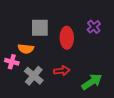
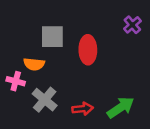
purple cross: (94, 27) -> (132, 25), moved
red arrow: (62, 71) -> (83, 109), moved

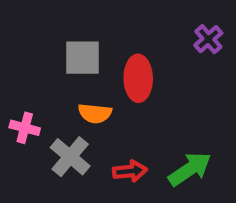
orange semicircle: (34, 64) -> (95, 113), moved

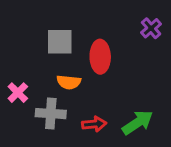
pink cross: (25, 128) -> (18, 93), turned 30
gray cross: (70, 157) -> (51, 114), turned -36

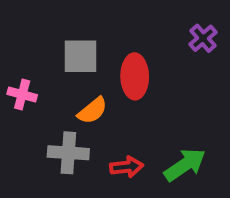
orange semicircle: (69, 82) -> (92, 111), turned -45
pink cross: (18, 93) -> (22, 94), moved, turned -30

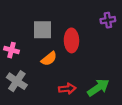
purple cross: (203, 38) -> (108, 20), turned 32
gray cross: (68, 153) -> (17, 81), moved, turned 30

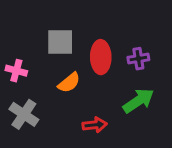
purple cross: (108, 20) -> (138, 59), moved
green arrow: (98, 88) -> (138, 101), moved

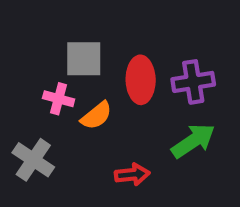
purple cross: (138, 59) -> (193, 82), size x1.4
pink cross: (16, 71) -> (59, 99), moved

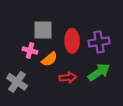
red arrow: (132, 175) -> (68, 78), moved

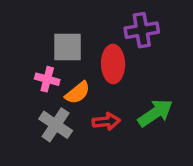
purple cross: (99, 42) -> (142, 30), moved
gray cross: (17, 82) -> (56, 125), moved

